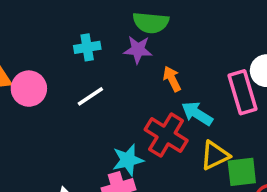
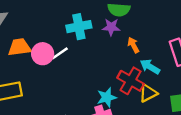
cyan cross: (87, 47) -> (79, 27), size x1.5
white line: (90, 96) -> (60, 53), moved
yellow triangle: (215, 155) -> (148, 93), moved

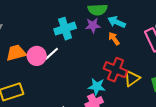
cyan arrow: (150, 67) -> (117, 22), moved
cyan star: (107, 97) -> (97, 87), turned 30

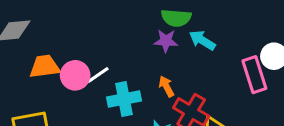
cyan cross: (65, 29) -> (124, 99), moved
orange arrow: (114, 39) -> (166, 86), moved

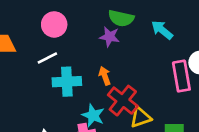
cyan arrow: (202, 40) -> (162, 30), moved
pink circle: (75, 75) -> (54, 24), moved

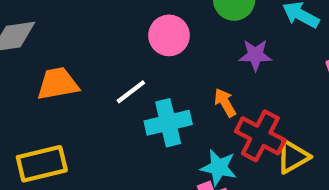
pink circle: (54, 24) -> (169, 35), moved
purple star: (110, 37) -> (255, 55), moved

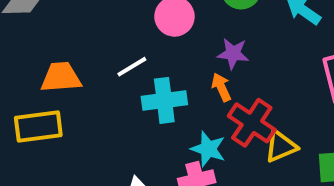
purple star: (255, 55) -> (233, 54), moved
orange trapezoid: (58, 84) -> (61, 77), moved

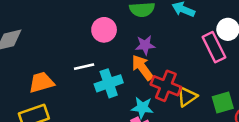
white line: (132, 67) -> (84, 67), turned 30
orange arrow: (221, 87) -> (142, 68), size x1.5

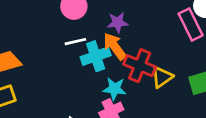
white line: (84, 67) -> (75, 42), moved
cyan cross: (109, 83) -> (96, 56), moved

